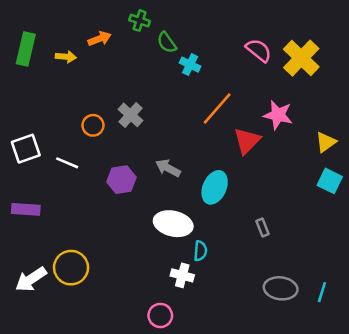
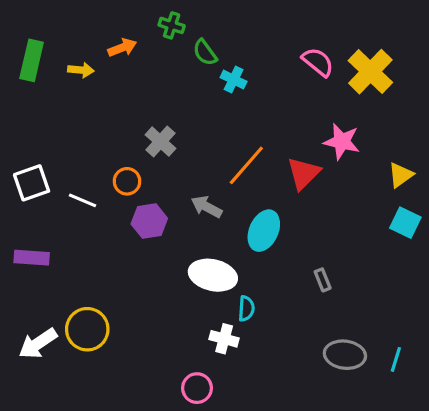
orange line: (217, 109) -> (246, 165), moved
orange circle: (93, 125) -> (127, 181), moved

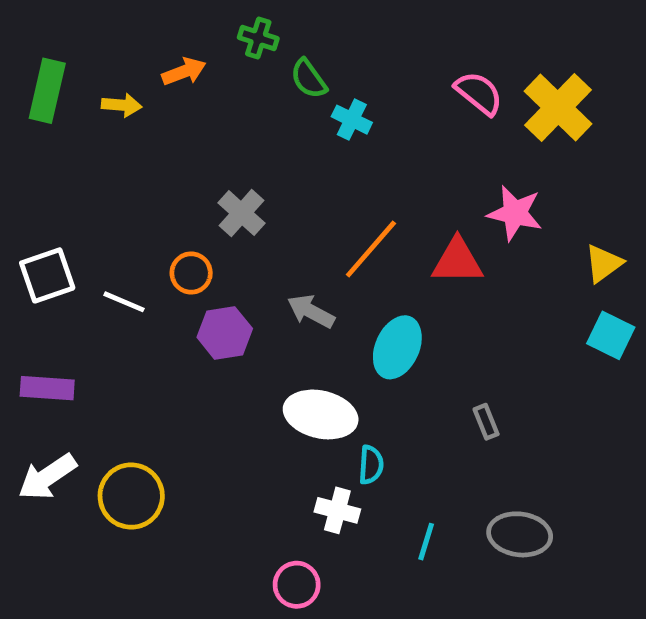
red triangle: (304, 173) -> (457, 261), turned 45
white arrow: (38, 344) -> (47, 477), moved
cyan line: (396, 359) -> (426, 542), moved

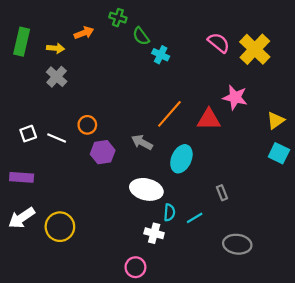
gray cross: (241, 213) -> (57, 77), moved
white square: (47, 275) -> (28, 134), moved, size x0.7
cyan line: (426, 542) -> (195, 218), moved, turned 42

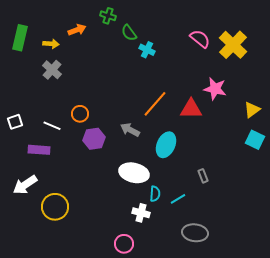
white square: (28, 134) -> (15, 122), moved
purple rectangle: (22, 177) -> (39, 150), moved
white arrow: (22, 218) -> (25, 185), moved
gray ellipse: (237, 244) -> (195, 233), moved

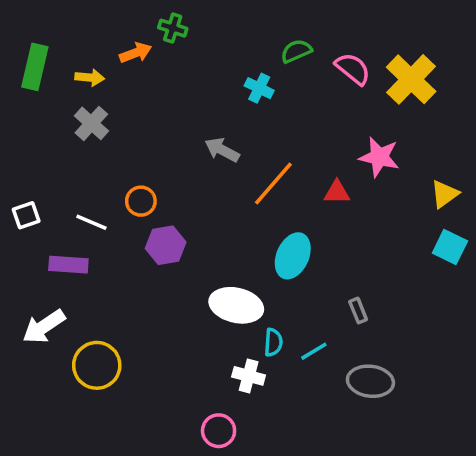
green cross: (108, 16) -> (173, 28), moved
green semicircle: (129, 33) -> (296, 51), moved, turned 102
red triangle: (191, 109) -> (337, 192), size x0.7
gray arrow: (130, 130) -> (222, 150), moved
gray ellipse: (195, 233) -> (370, 381), moved

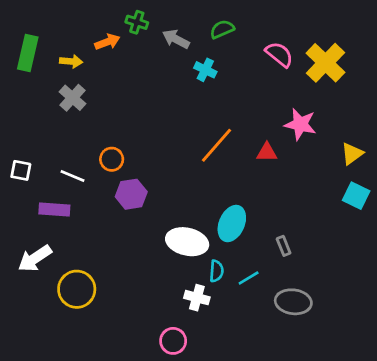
green semicircle: (296, 51) -> (222, 29), moved
gray arrow: (222, 150) -> (176, 39), moved
white square: (26, 215) -> (21, 170), turned 30
cyan ellipse: (293, 256) -> (232, 224), moved

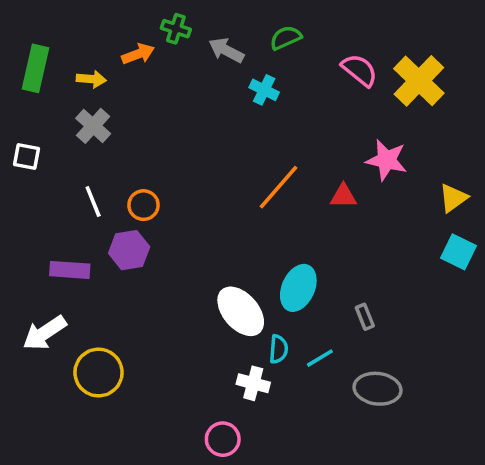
white square: (21, 170) -> (26, 156), moved
white line: (72, 176) -> (93, 202), moved, turned 45
purple hexagon: (131, 194) -> (129, 250), moved
white ellipse: (187, 242) -> (241, 311), turned 36

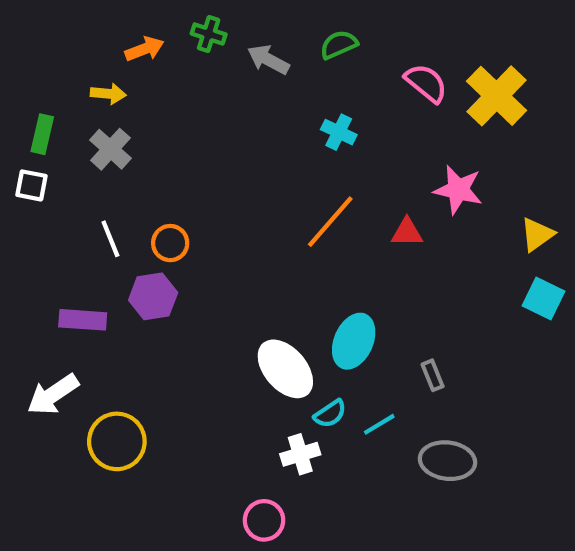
orange arrow: (138, 54) -> (145, 49), moved
green rectangle: (35, 68) -> (42, 134), moved, size x0.7
cyan cross: (264, 90) -> (339, 132), moved
cyan semicircle: (279, 349) -> (330, 414), turned 52
white cross: (253, 383) -> (300, 454), turned -32

